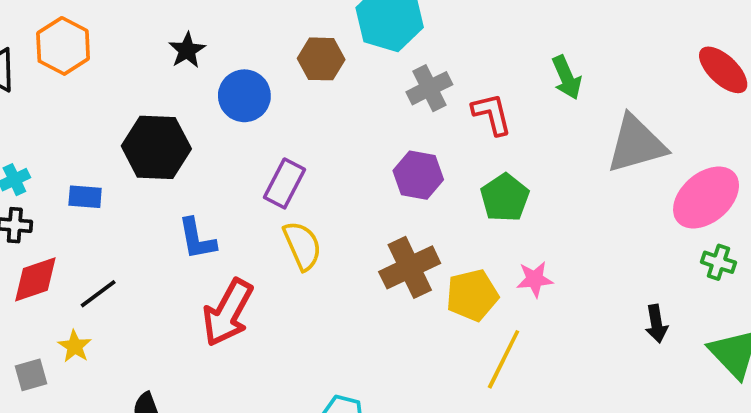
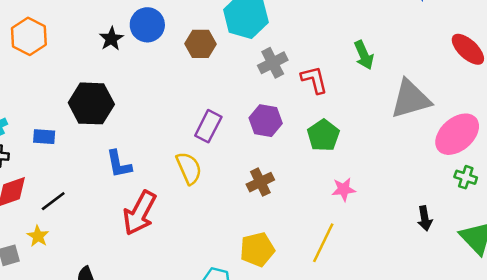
blue circle: (244, 96) -> (147, 25), moved
purple rectangle: (285, 183) -> (208, 126), moved
brown cross: (410, 267) -> (260, 182), size x0.7
yellow pentagon: (472, 295) -> (257, 249), moved

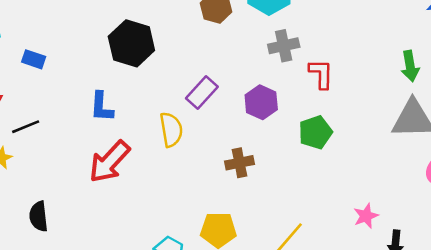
green arrow: (364, 55) -> (410, 66), moved
black hexagon: (91, 103) -> (131, 43), moved
pink star: (344, 189) -> (366, 216), moved, turned -30

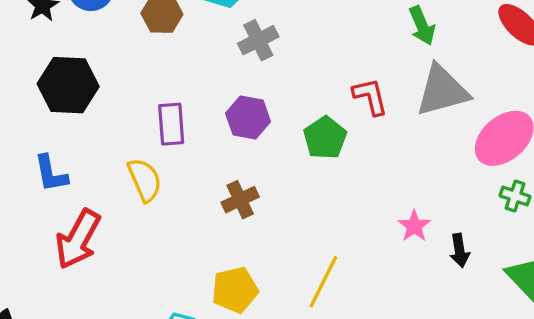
red L-shape: (321, 74) -> (370, 97), moved
purple rectangle: (202, 93) -> (171, 124), turned -32

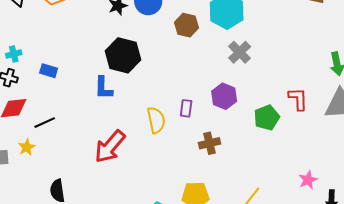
gray cross: (258, 40) -> (240, 52), turned -30
purple rectangle: (171, 124) -> (186, 108), moved, size x0.7
blue L-shape: (51, 174) -> (103, 88), moved

